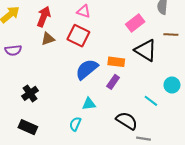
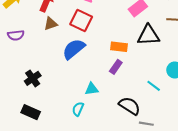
black triangle: (146, 50) -> (148, 35), turned -35
blue semicircle: (87, 69) -> (74, 49), moved

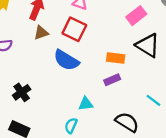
black triangle: (148, 35) -> (148, 45), turned 35
blue semicircle: (74, 49) -> (66, 60), turned -110
purple rectangle: (116, 67) -> (112, 80), turned 32

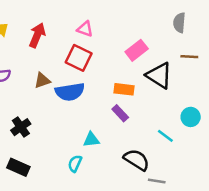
pink rectangle: (136, 16) -> (137, 50), moved
brown triangle: (41, 33) -> (42, 80), moved
blue semicircle: (66, 60) -> (70, 92), turned -40
purple rectangle: (112, 80) -> (120, 113), turned 70

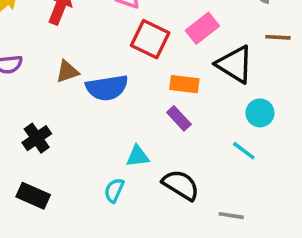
red square: (79, 58) -> (150, 39), moved
cyan circle: (191, 117) -> (260, 113), moved
black semicircle: (137, 160) -> (181, 185), moved

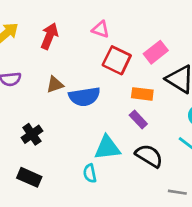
cyan triangle: (138, 156) -> (107, 148), size x1.5
black semicircle: (181, 185) -> (149, 156), moved
cyan semicircle: (114, 190) -> (90, 173), turned -36

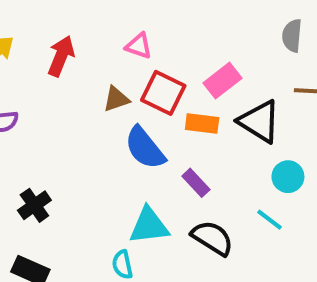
brown triangle: (55, 84) -> (116, 99), moved
orange rectangle: (142, 94) -> (202, 124), moved
blue semicircle: (84, 97) -> (145, 148), moved, turned 60

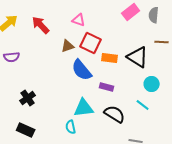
red arrow: (61, 56) -> (41, 25), turned -66
pink rectangle: (223, 81) -> (131, 12), moved
purple rectangle: (196, 183) -> (107, 87), turned -32

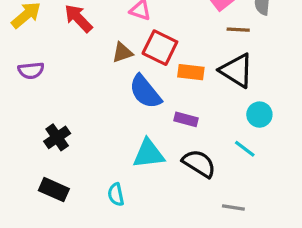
brown line: (162, 42) -> (238, 30), moved
cyan semicircle: (71, 127) -> (116, 194), moved

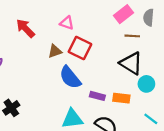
orange rectangle: (191, 72) -> (121, 98), moved
cyan circle: (259, 115) -> (146, 84), moved
cyan line: (245, 149) -> (151, 119), moved

